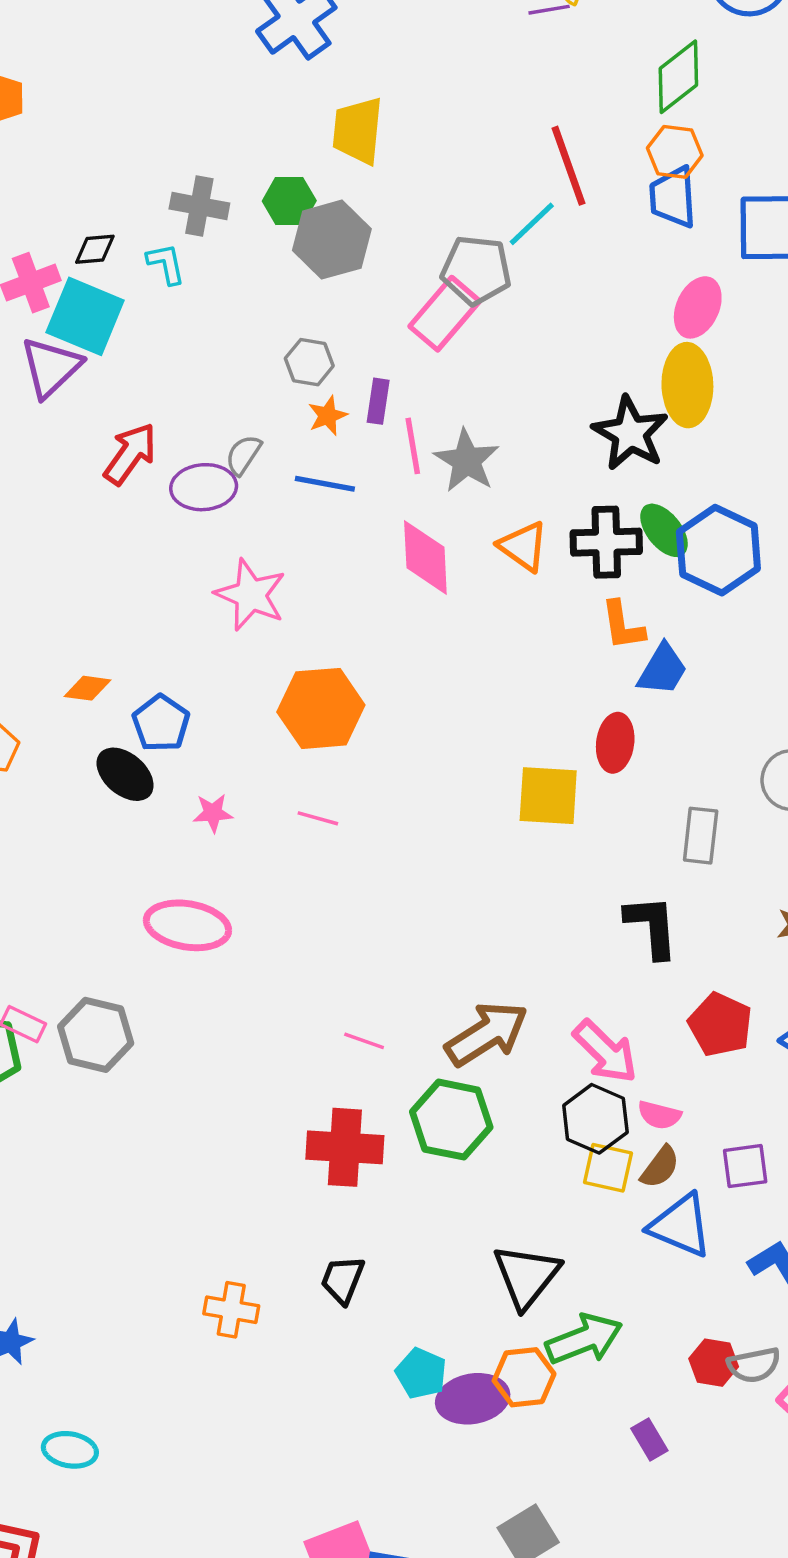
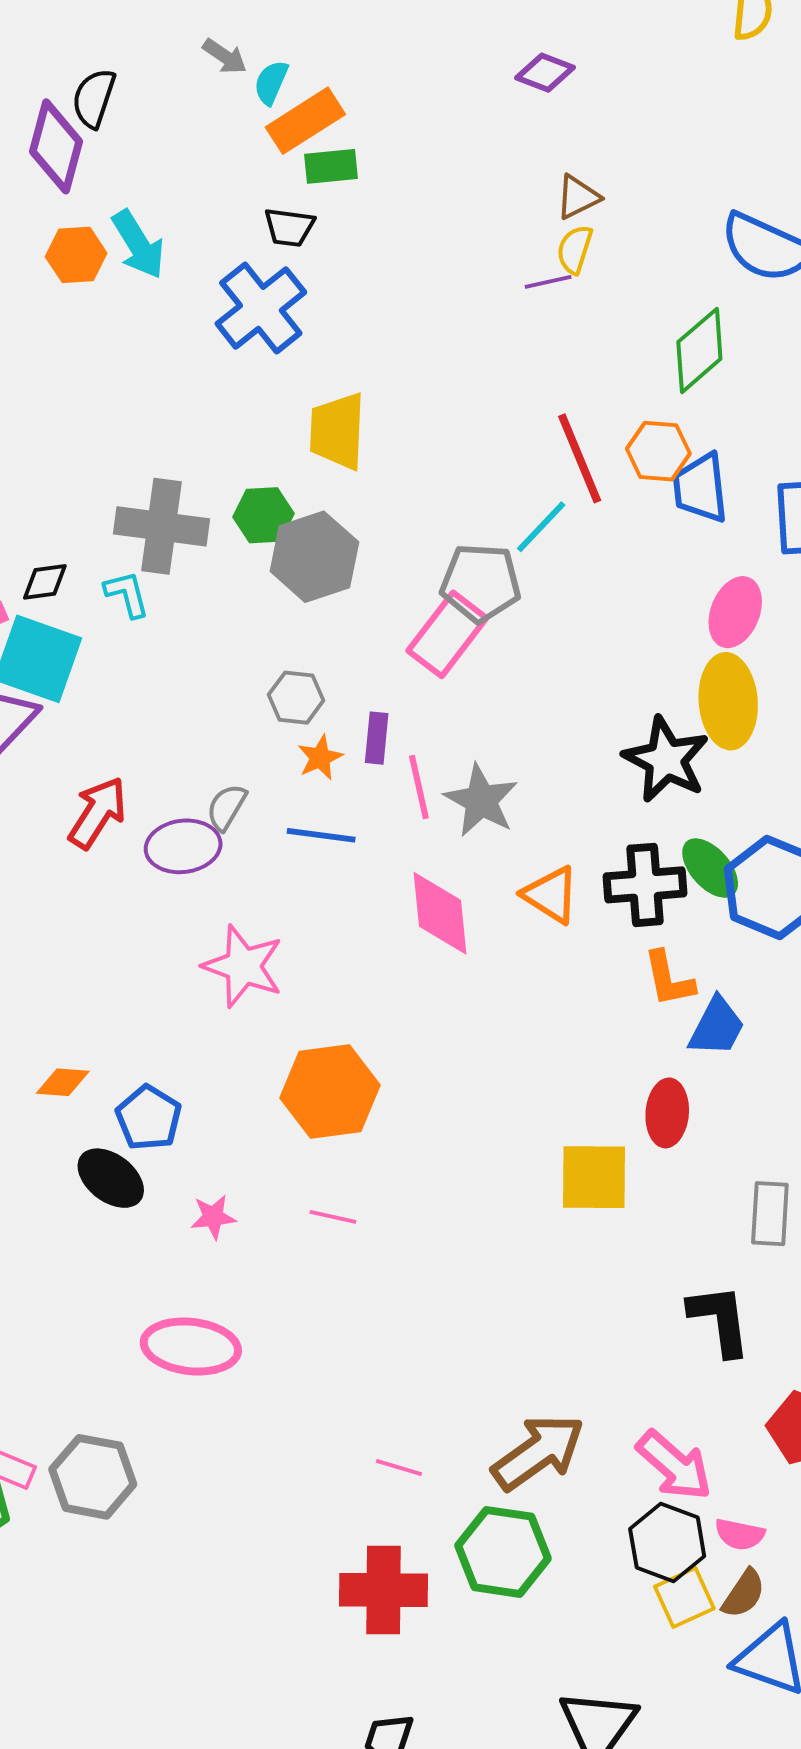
orange hexagon: (675, 152) -> (658, 451), moved
gray cross: (199, 206) -> (162, 526), size x1.4
yellow square: (608, 1168) -> (684, 1598), turned -34

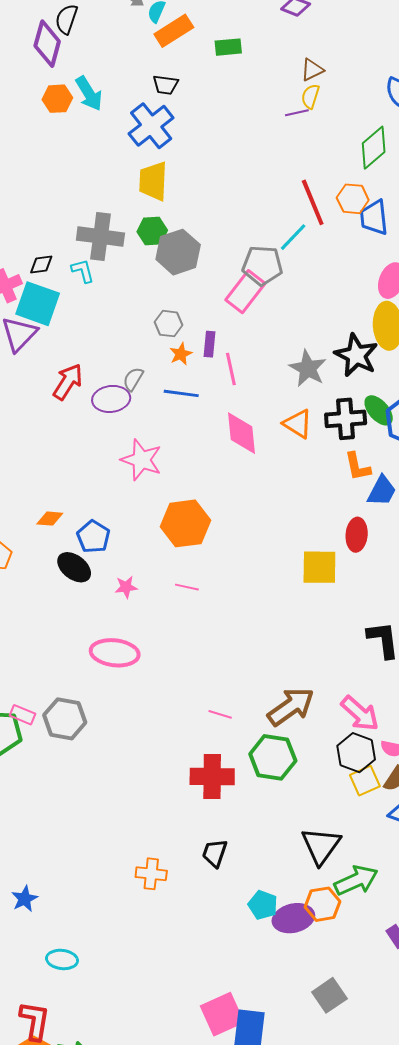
green rectangle: (331, 166) -> (228, 47), moved
yellow trapezoid: (337, 431) -> (153, 181), moved
gray star: (481, 800) -> (308, 368), moved

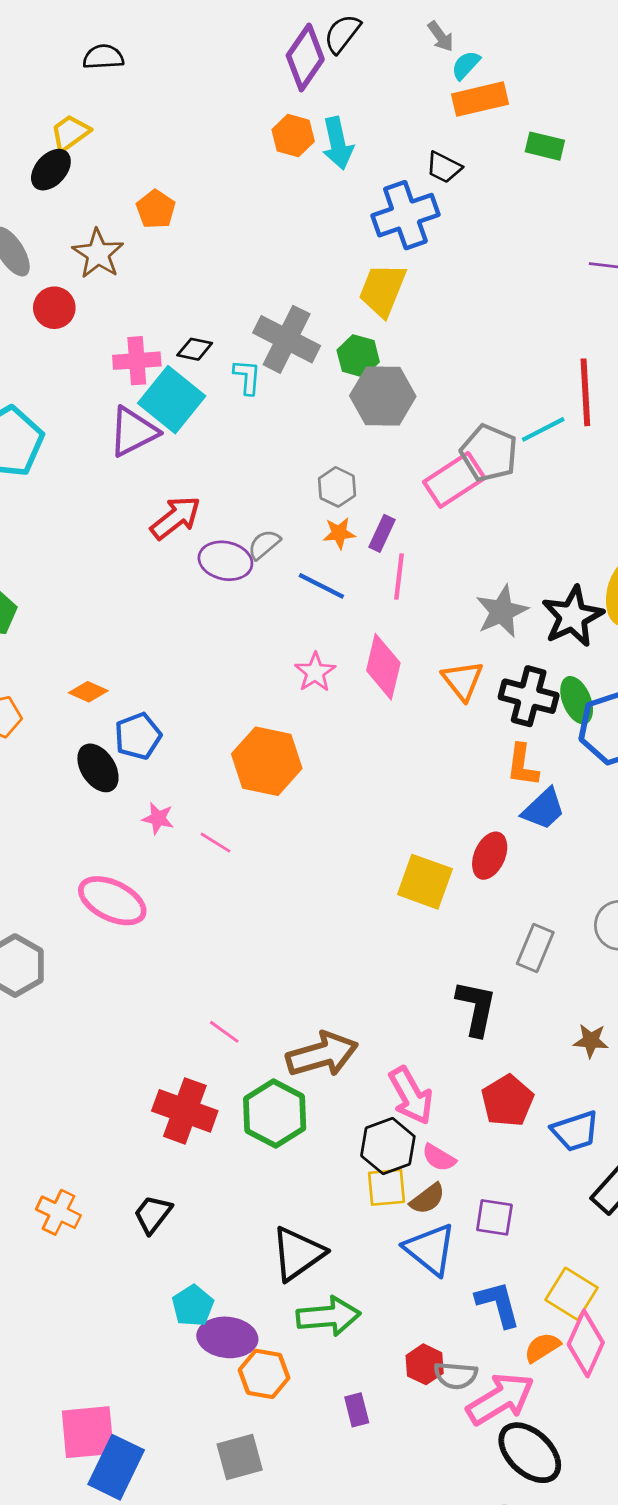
pink star: (141, 460) -> (315, 672), moved, size x0.7
pink line: (187, 587) -> (215, 843), moved
orange hexagon: (322, 904) -> (264, 1374), moved

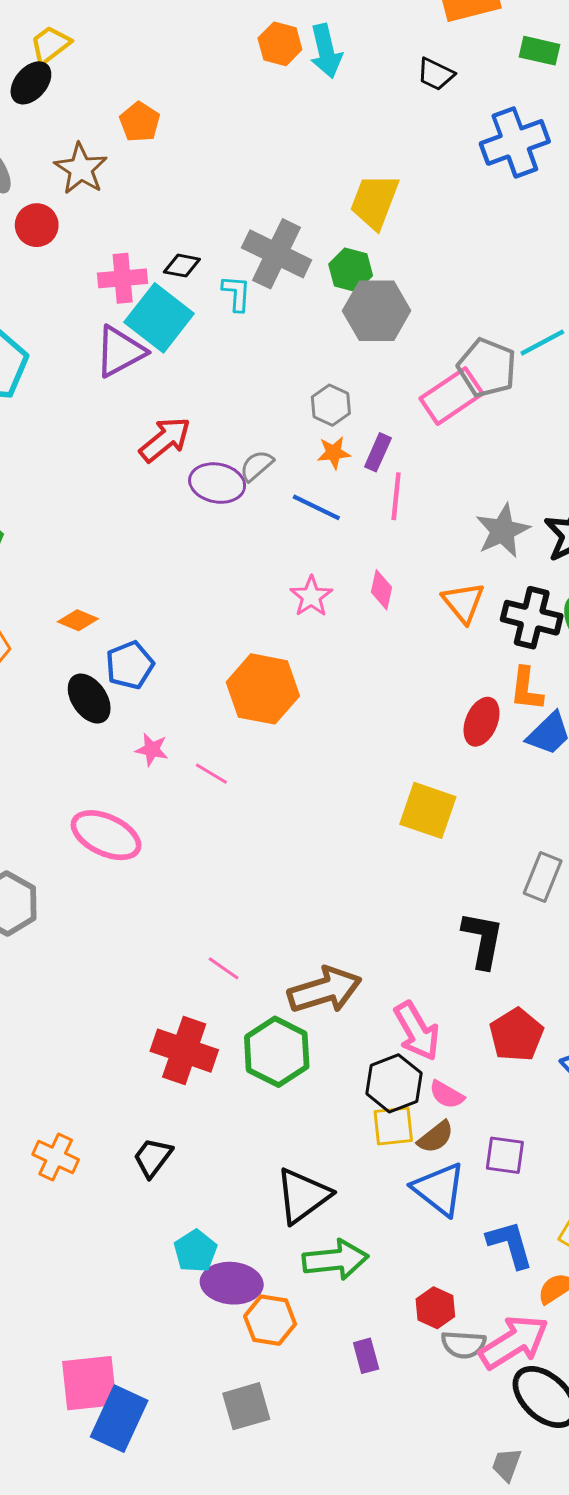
blue cross: (405, 215) -> (515, 142), moved
pink diamond: (383, 667) -> (381, 590), size x0.6
red ellipse: (490, 856) -> (482, 722), moved
gray semicircle: (456, 1375) -> (463, 1345), moved

